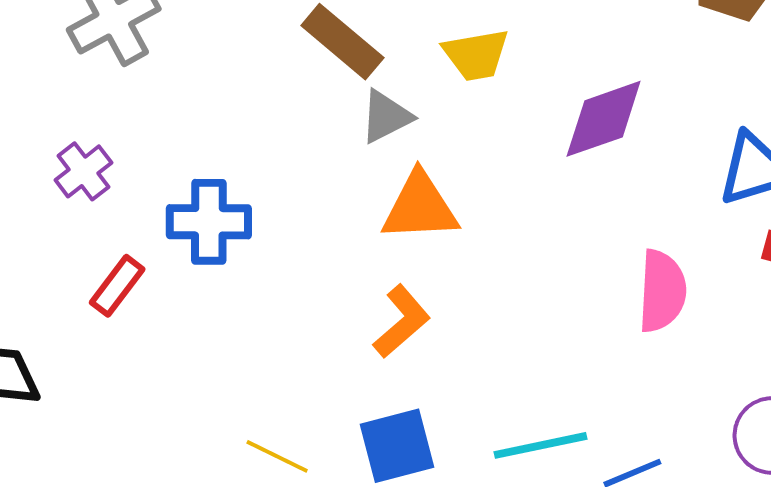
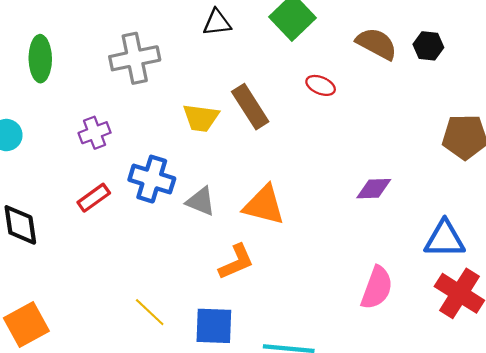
yellow trapezoid: (476, 55) -> (201, 118), moved
gray triangle: (386, 117) -> (201, 201), moved, turned 32
purple diamond: (604, 119) -> (374, 189), size x0.7

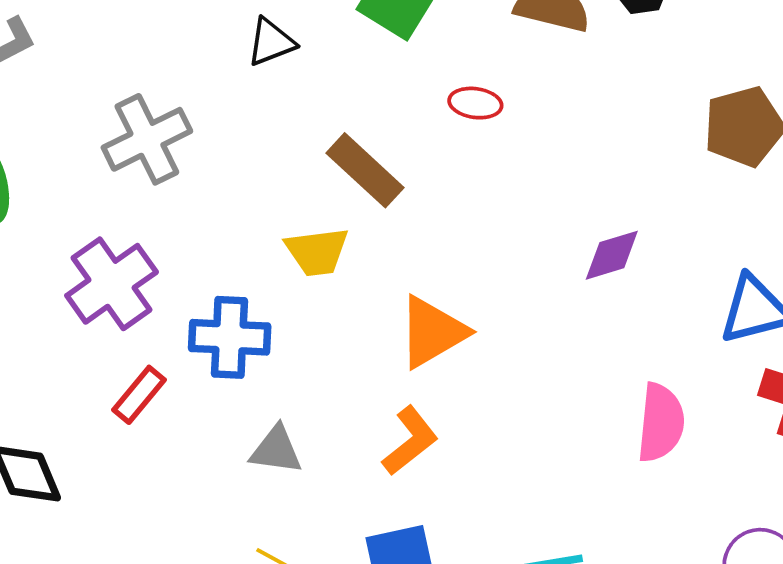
yellow trapezoid: (201, 118) -> (317, 252), moved
purple cross: (95, 133) -> (112, 284), size x1.6
gray triangle: (201, 201) -> (276, 450), moved
orange triangle: (264, 205) -> (432, 332), turned -30

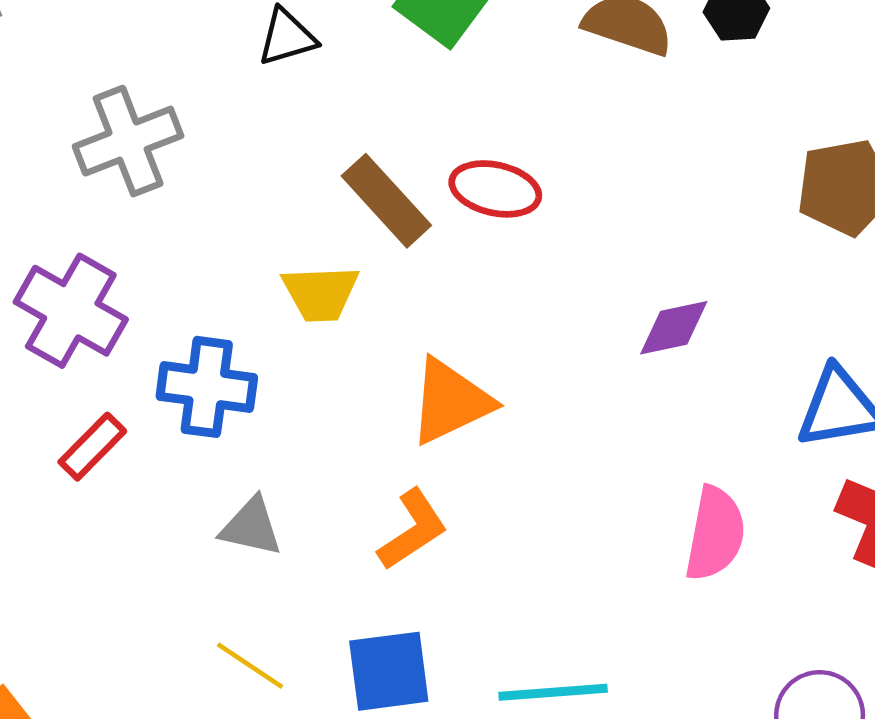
red ellipse: (475, 103) -> (495, 189), moved, size x1.4
purple cross: (112, 284) -> (71, 311), turned -30

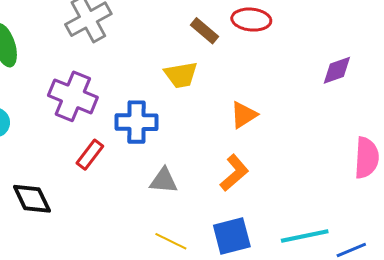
brown rectangle: (386, 201) -> (204, 31), size x0.7
orange triangle: (450, 401) -> (244, 115), size x0.7

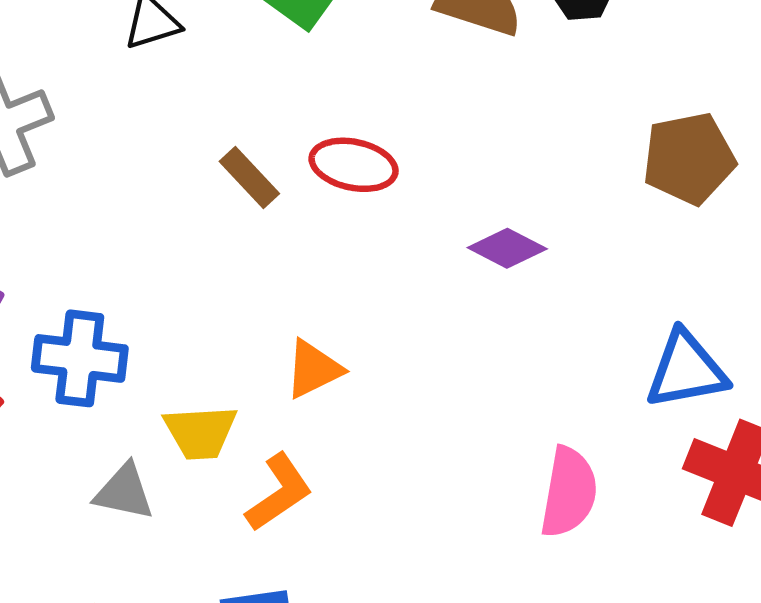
purple diamond: (337, 70) -> (507, 248), moved, turned 40
yellow trapezoid: (181, 75) -> (200, 432), moved

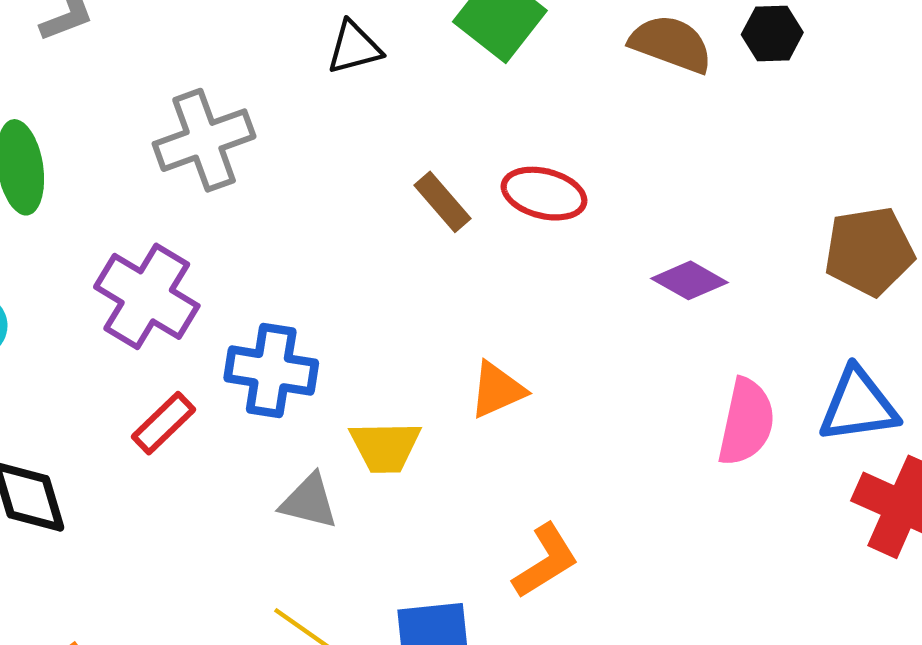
brown pentagon: (689, 158) -> (869, 251), moved
orange L-shape: (279, 492) -> (545, 561), moved
pink semicircle: (569, 492) -> (746, 422), moved

